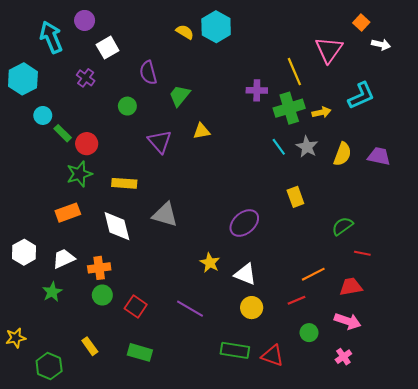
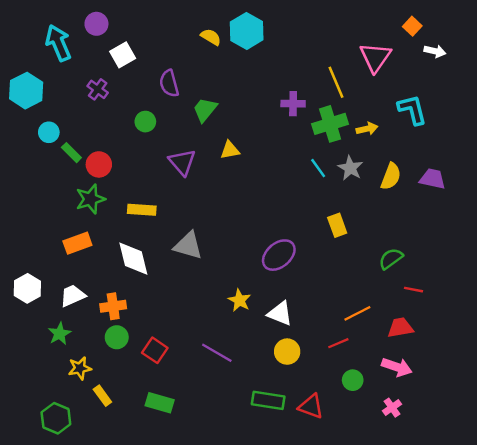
cyan L-shape: (361, 96) -> (412, 110), turned -80
yellow star: (16, 338) -> (80, 368), moved

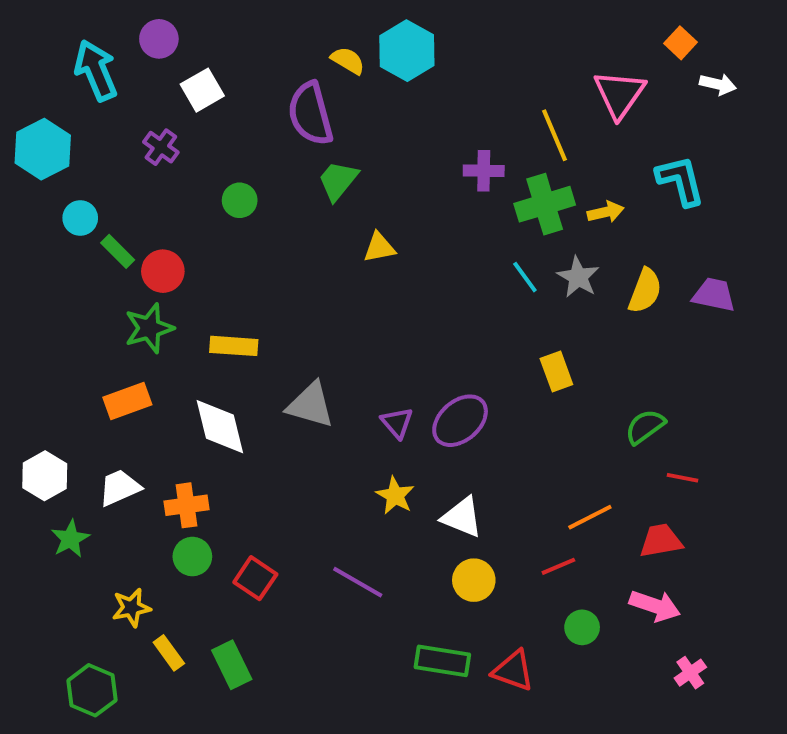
purple semicircle: (169, 83) -> (310, 114), moved, size x1.4
purple triangle: (182, 162) -> (397, 423), moved, size x0.7
green star: (60, 334) -> (70, 539), moved
green rectangle: (160, 403) -> (232, 665), moved, turned 48
pink cross: (392, 408) -> (690, 673), moved

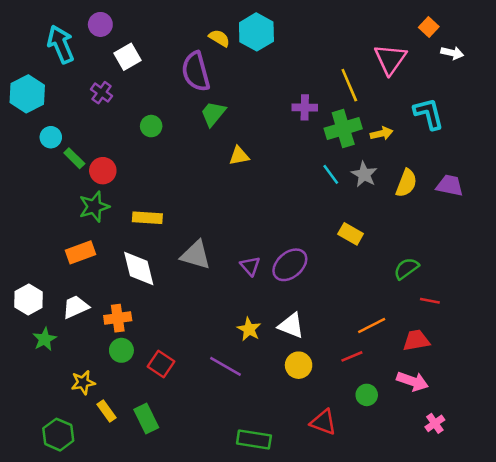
yellow rectangle: (556, 372) -> (351, 234), turned -40
yellow star: (395, 495) -> (249, 329), moved
green rectangle: (442, 661) -> (254, 439), moved

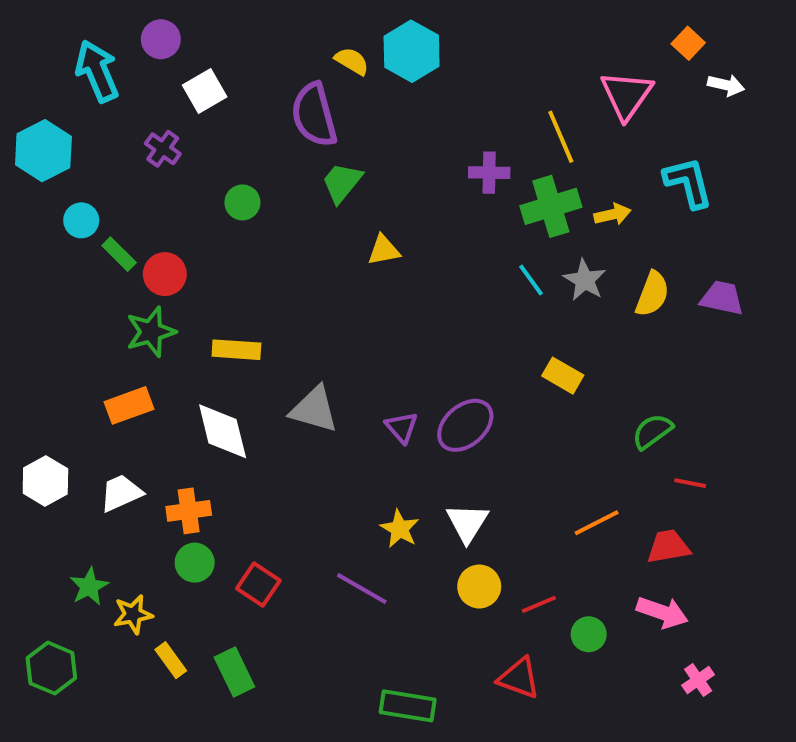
white triangle: (291, 326) -> (467, 523), turned 40
green star: (45, 339) -> (89, 586), moved
red line: (352, 356) -> (539, 604), moved
green hexagon: (58, 435) -> (51, 668), moved

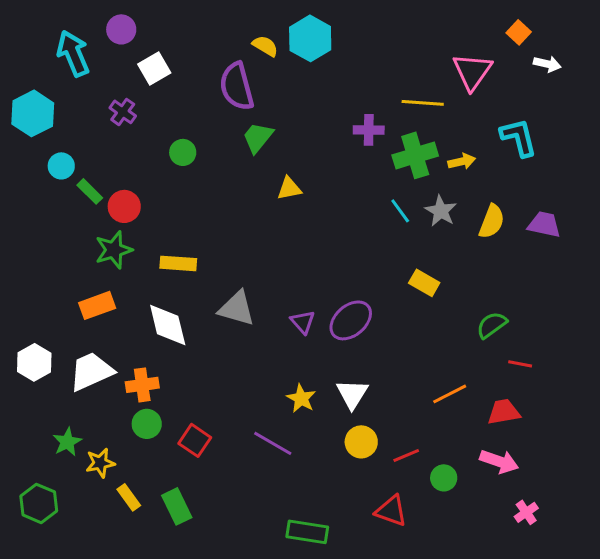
yellow line: (561, 137) -> (423, 103), turned -63
white trapezoid: (121, 493) -> (91, 371), size x1.4

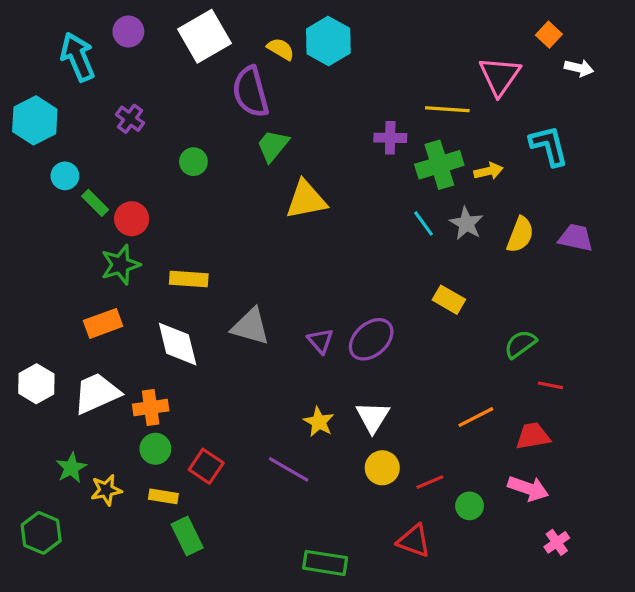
white square: (154, 68) -> (205, 36), moved, size x1.5
yellow triangle: (289, 188) -> (306, 200), size x1.6
yellow rectangle: (129, 497) -> (163, 496), moved, turned -45

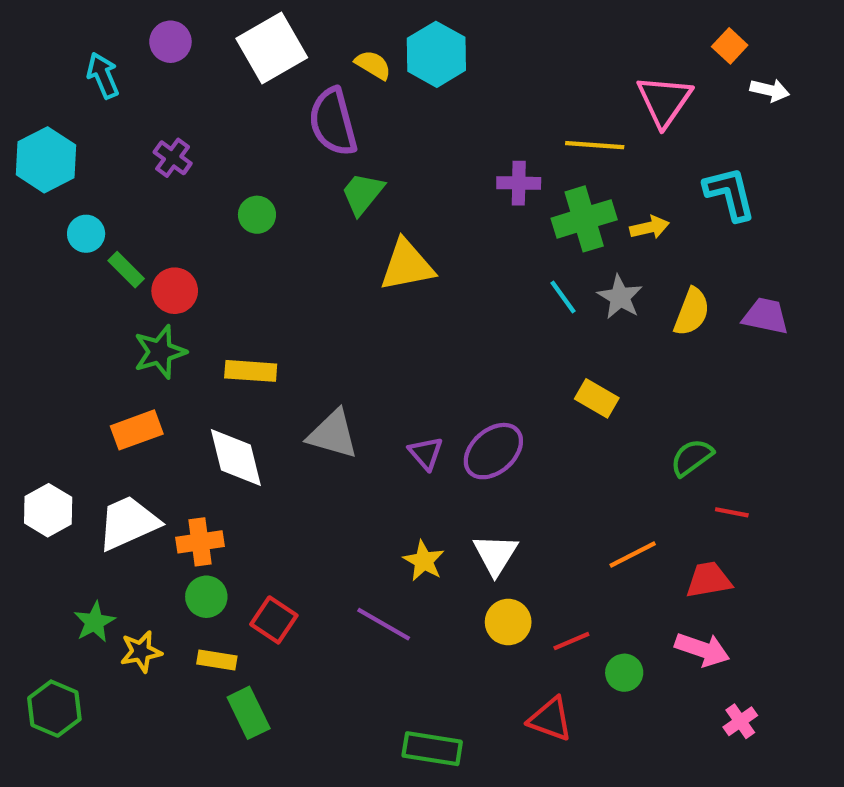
cyan arrow: (78, 57) -> (103, 75), size x0.7

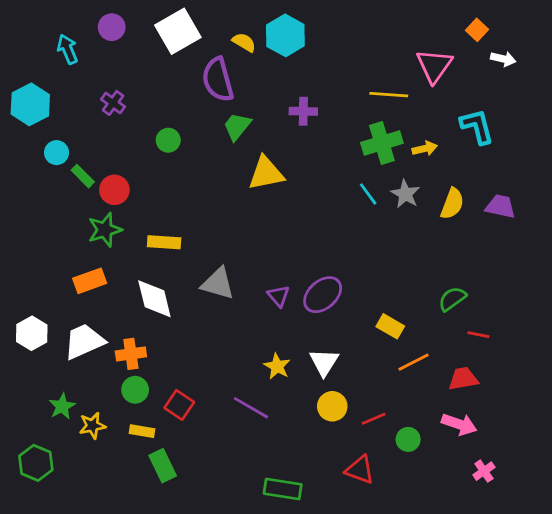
purple cross: (519, 183) -> (303, 111), moved
yellow rectangle: (597, 398) -> (390, 326), moved

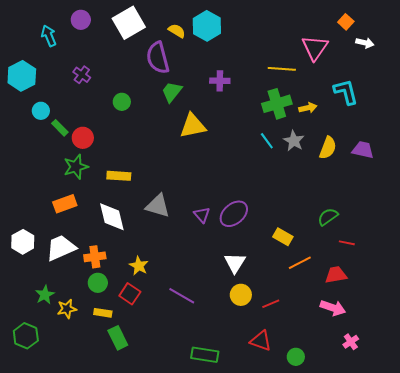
yellow star: (277, 366) -> (139, 266), moved
green circle: (408, 439) -> (296, 357), moved

